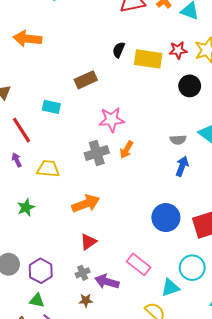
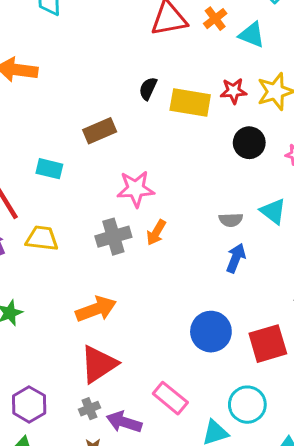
yellow trapezoid: (48, 169) -> (42, 238), moved
red triangle: (88, 242) -> (99, 364), size x1.6

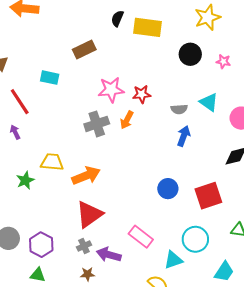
red star: (234, 91) -> (142, 94), moved
yellow trapezoid: (42, 238) -> (52, 162), moved
blue circle: (211, 332) -> (168, 189), size x0.7

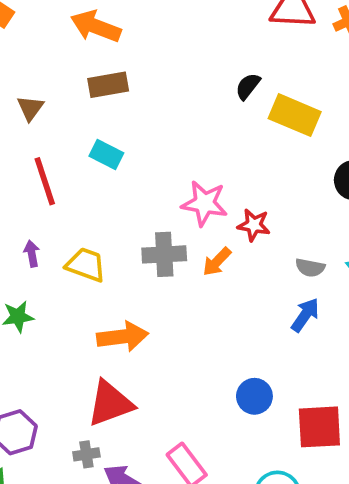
brown rectangle: (84, 49) -> (108, 85), moved
purple arrow: (15, 132) -> (32, 254), moved
yellow trapezoid: (52, 162) -> (86, 265), moved

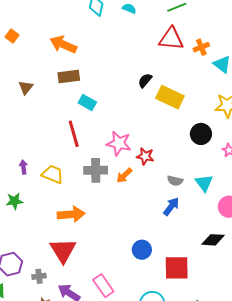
cyan rectangle: (106, 155) -> (87, 102), moved
red line: (45, 181) -> (74, 134), moved
red triangle: (110, 403) -> (63, 250), turned -44
gray cross: (86, 454) -> (39, 276), moved

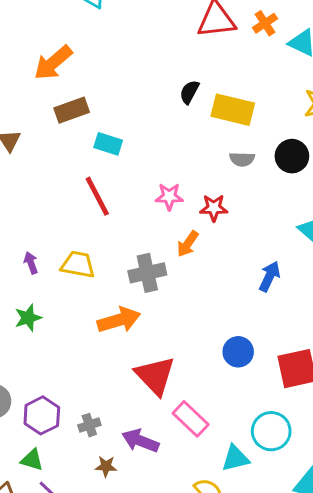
orange arrow: (63, 44) -> (53, 63), turned -52
pink star: (119, 143) -> (169, 196), size x0.7
gray cross: (96, 170) -> (147, 273), moved
gray semicircle: (175, 181) -> (242, 159), moved
red triangle: (63, 250) -> (155, 376), moved

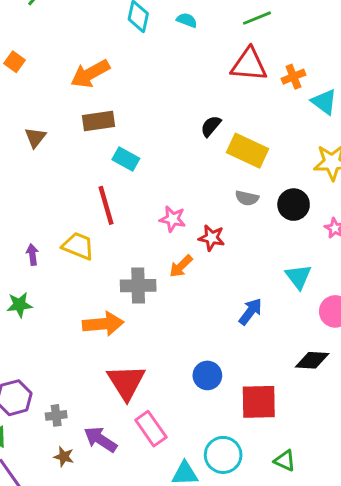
yellow trapezoid: (78, 265) -> (78, 246), moved

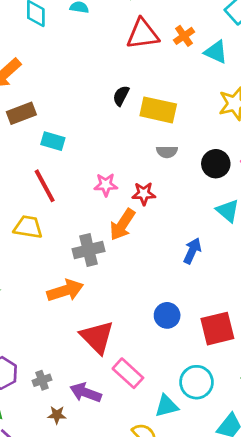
black circle: (294, 205) -> (216, 164), moved
orange arrow: (181, 266) -> (122, 225), size x1.4

